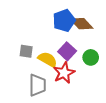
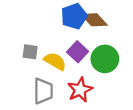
green circle: (91, 57) -> (105, 59), size x1.5
red star: (64, 73) -> (80, 90), moved

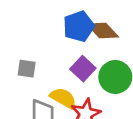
yellow semicircle: (55, 61) -> (63, 98), moved

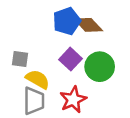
yellow semicircle: (63, 98) -> (38, 79), moved

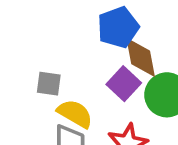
brown diamond: (88, 25) -> (141, 57), moved, turned 32

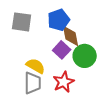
gray square: (49, 84) -> (22, 22), moved, size x1.5

